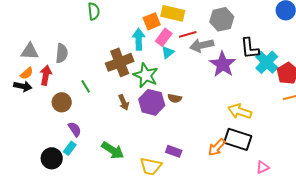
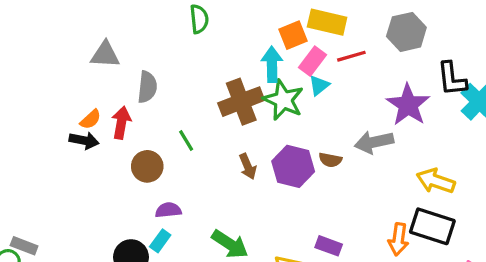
gray arrow: (202, 45) -> (374, 142), moved
gray triangle: (30, 51) -> (105, 55), moved
green star: (146, 75) -> (283, 100), moved
purple semicircle: (75, 129) -> (168, 210), turned -63
orange arrow: (217, 147) -> (398, 239), turned -36

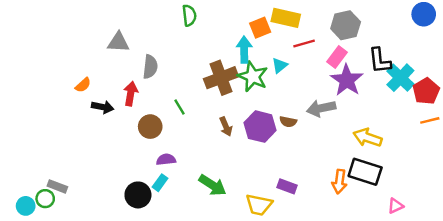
pink rectangle: (312, 61) -> (337, 57), moved
orange semicircle: (91, 119) -> (83, 85), moved

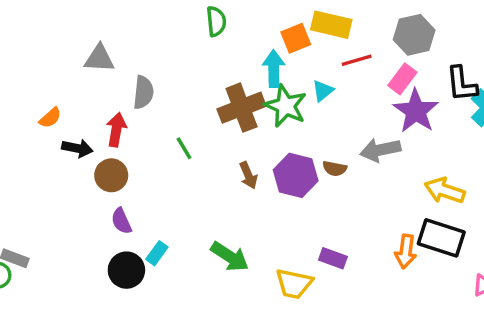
green semicircle: (189, 15) -> (216, 21), moved
brown circle: (150, 127) -> (111, 175), moved
purple semicircle: (166, 160) -> (121, 221), moved, turned -108

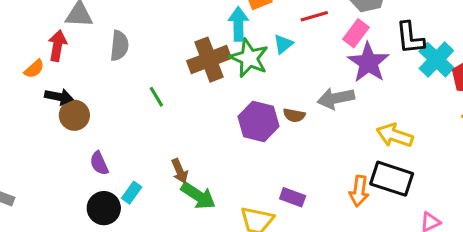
red arrow: (116, 130) -> (57, 46), moved
brown circle: (111, 175) -> (74, 115), moved
brown arrow: (248, 175) -> (180, 171), moved

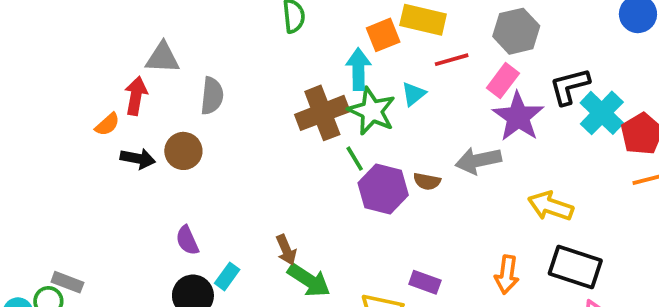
black L-shape: (410, 38) -> (570, 86), turned 81
green line: (156, 97) -> (355, 159), moved
brown circle: (74, 115) -> (183, 151), moved
black rectangle: (392, 179) -> (575, 267), moved

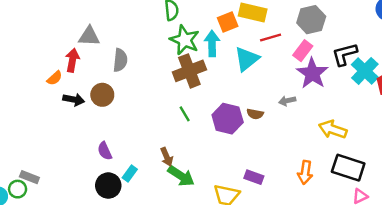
cyan triangle: (414, 94) -> (247, 59), size x1.6
green star: (372, 111) -> (185, 40), moved
green line: (355, 159) -> (185, 114), moved
gray arrow: (478, 160) -> (287, 101), size x0.6

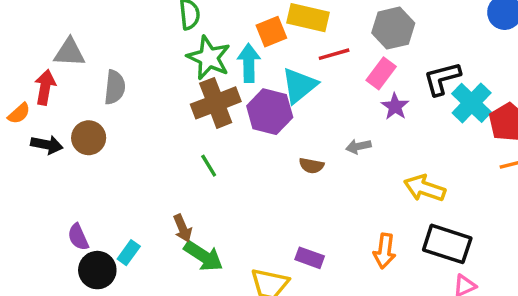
purple star: (312, 73) -> (395, 106), size x0.6
purple hexagon: (228, 119) -> (270, 112), moved
purple semicircle: (105, 151) -> (78, 237), moved

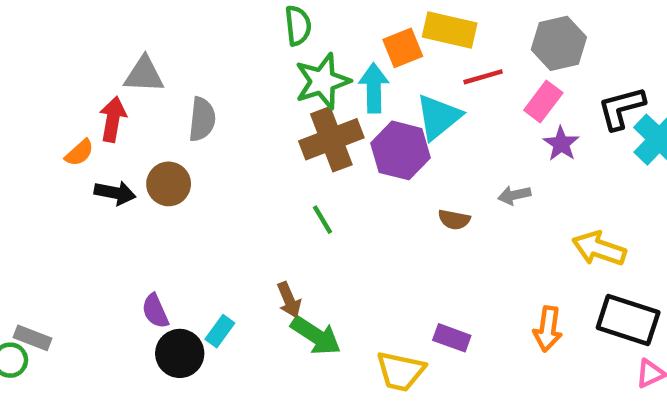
green star: (209, 58) -> (322, 81), turned 30

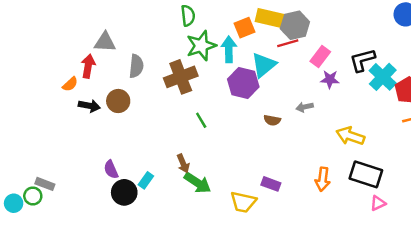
gray hexagon: (559, 43) -> (295, 25), moved
brown cross: (331, 139) -> (181, 77), moved
purple star: (561, 144) -> (330, 79), turned -30

